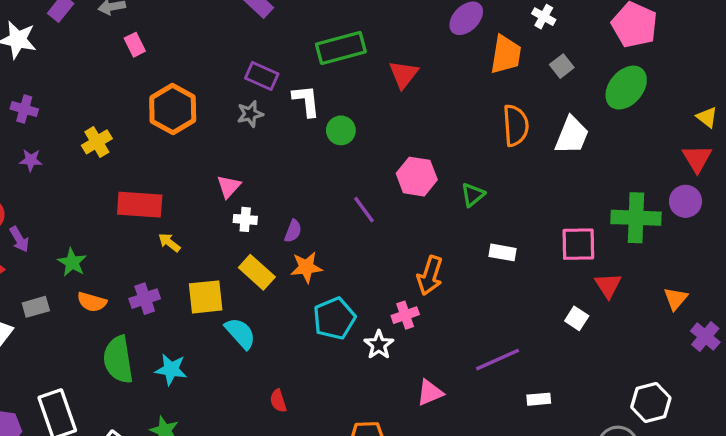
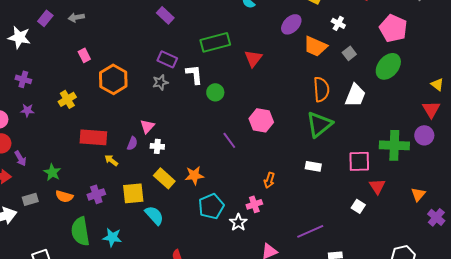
pink rectangle: (135, 45) -> (84, 55), moved
orange trapezoid: (506, 55) -> (315, 46), turned 105
green triangle: (473, 195) -> (319, 124), moved, size x1.8
purple semicircle: (293, 231) -> (132, 143), moved
orange arrow: (430, 276) -> (269, 180), size x0.7

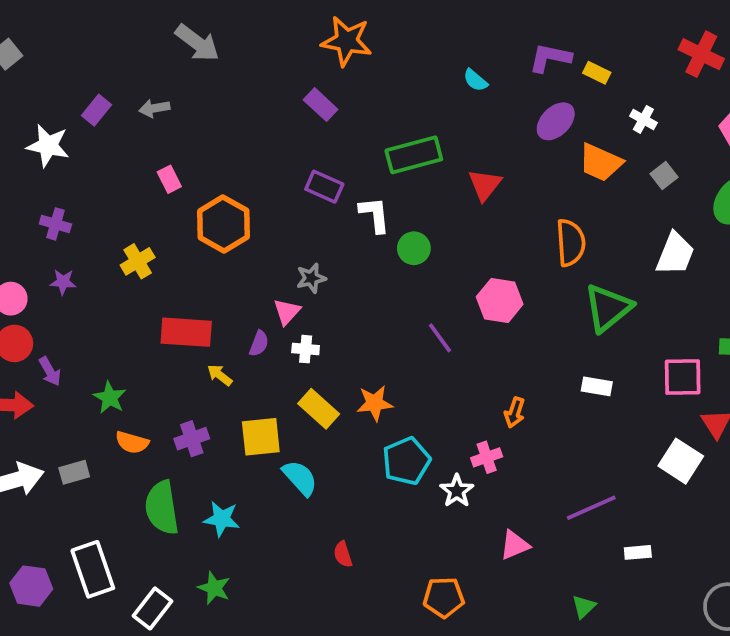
gray star: (160, 82) -> (311, 278), moved
orange semicircle: (321, 89) -> (571, 243), moved
gray rectangle: (30, 199) -> (74, 472), moved
white square: (358, 206) -> (681, 461), size x1.6

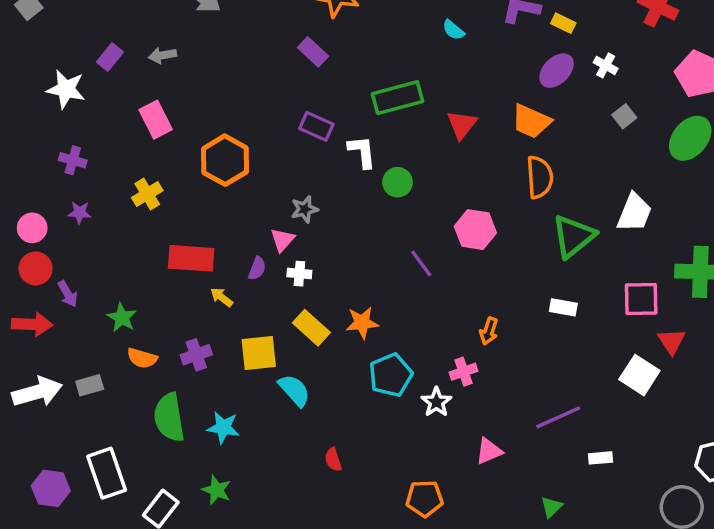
purple ellipse: (556, 121) -> (557, 71), moved
orange trapezoid: (600, 162) -> (531, 121), moved
pink rectangle: (169, 179) -> (156, 120), moved, size x1.5
white trapezoid: (675, 254) -> (634, 213), moved

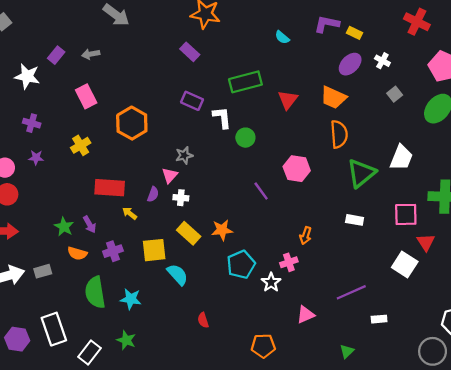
purple arrow: (68, 294) -> (90, 224), moved

